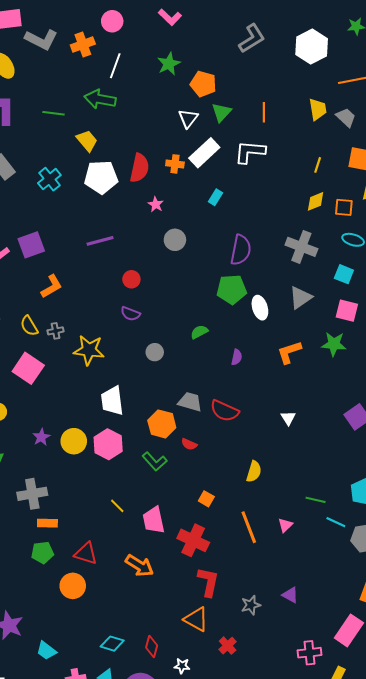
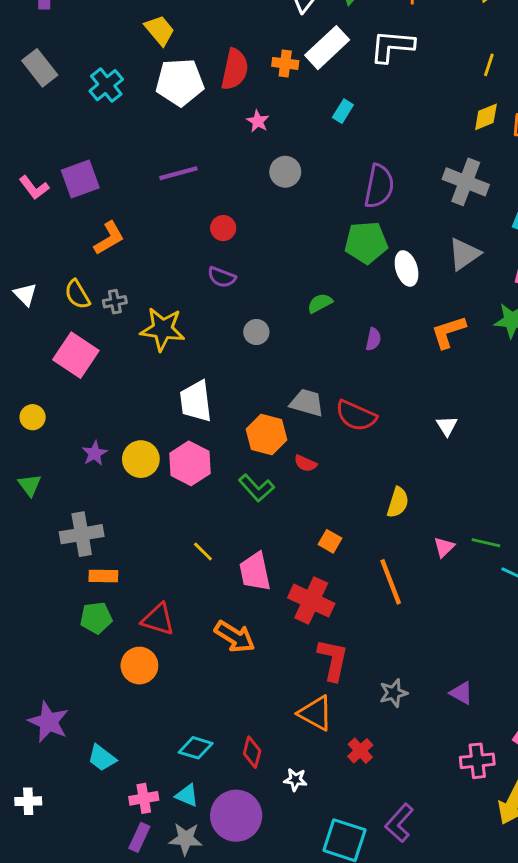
pink triangle: (285, 525) -> (444, 547), moved
purple triangle: (290, 595) -> (461, 693), moved

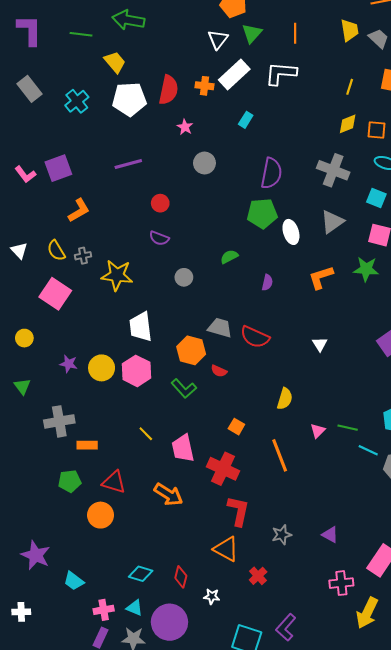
purple star: (95, 453) -> (69, 364), turned -30
orange rectangle: (103, 576) -> (87, 445), moved

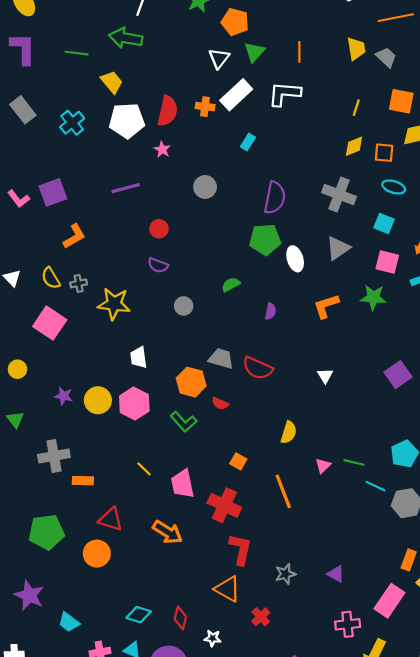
pink star: (185, 127) -> (162, 149), moved
white trapezoid: (141, 327) -> (139, 357), size x0.7
green pentagon: (70, 481) -> (46, 532), moved, size x1.5

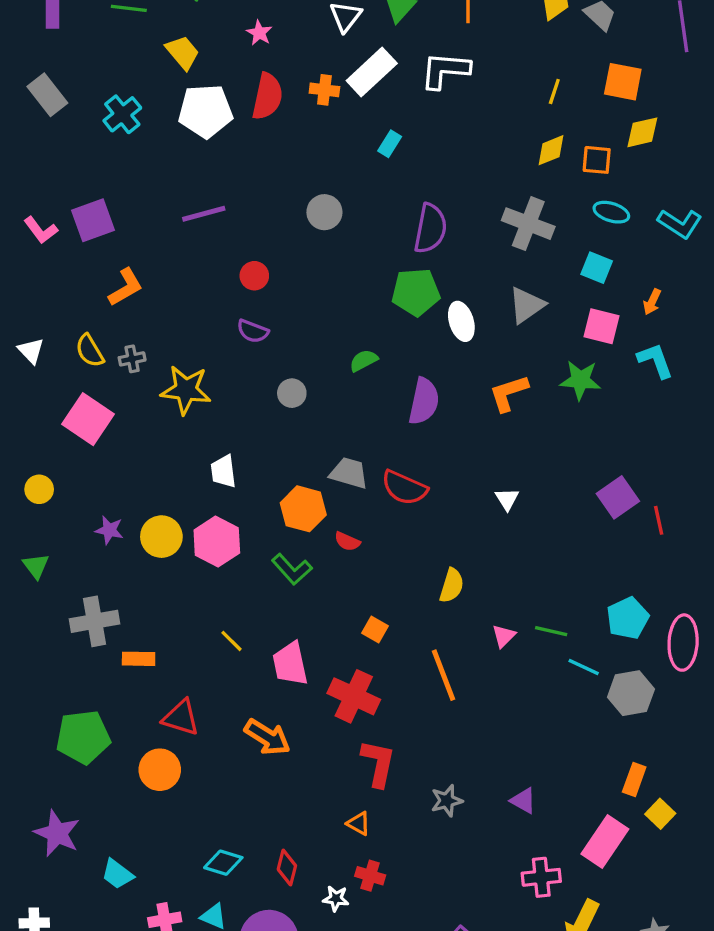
pink star: (162, 149) -> (259, 33), moved
purple semicircle: (270, 311) -> (424, 401), size x1.8
orange triangle: (228, 589) -> (359, 824), size x0.6
red cross: (261, 617) -> (370, 876), moved, turned -30

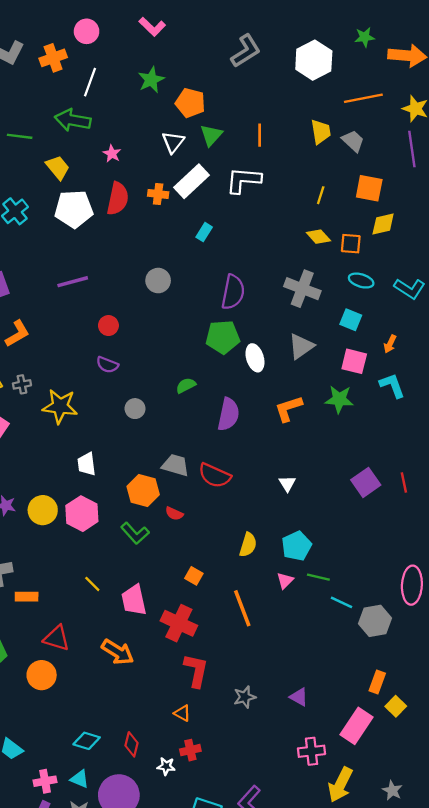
yellow diamond: (551, 150) -> (318, 237), turned 70
red line: (659, 520) -> (404, 482), moved
cyan pentagon: (628, 618) -> (297, 546), moved
red cross: (370, 876) -> (190, 750), turned -30

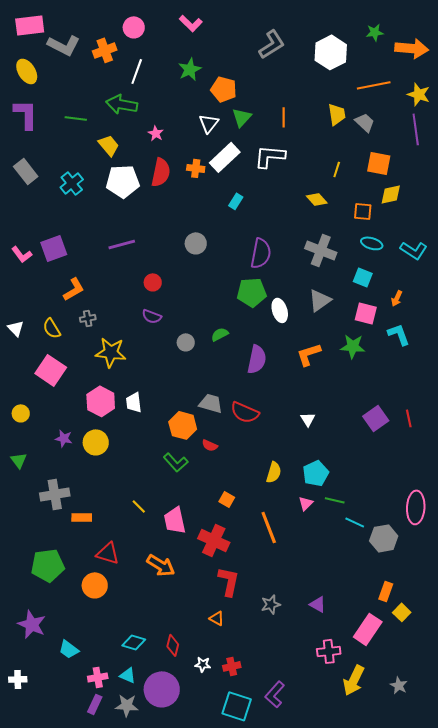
yellow diamond: (318, 237) -> (317, 199), moved
gray cross: (22, 384) -> (88, 318), moved
gray circle: (135, 409) -> (186, 342), moved
pink hexagon: (82, 514) -> (101, 401), moved
red cross: (190, 750) -> (232, 666), moved

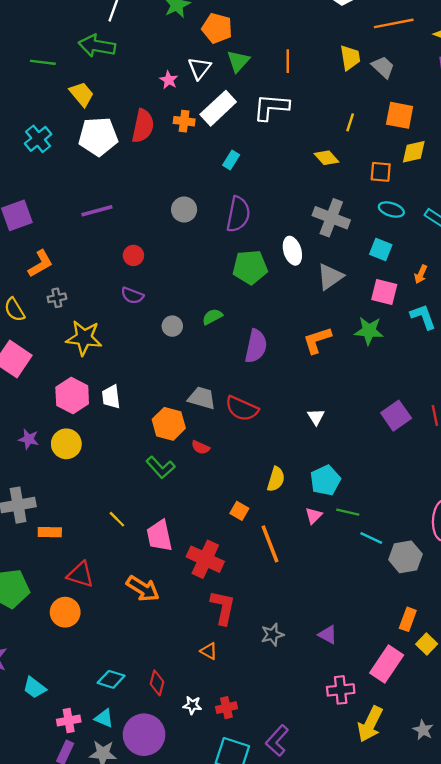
pink star: (156, 133) -> (169, 80), moved
purple semicircle: (261, 253) -> (238, 214), moved
white ellipse: (280, 310) -> (292, 251), moved
orange square: (227, 499) -> (239, 511), moved

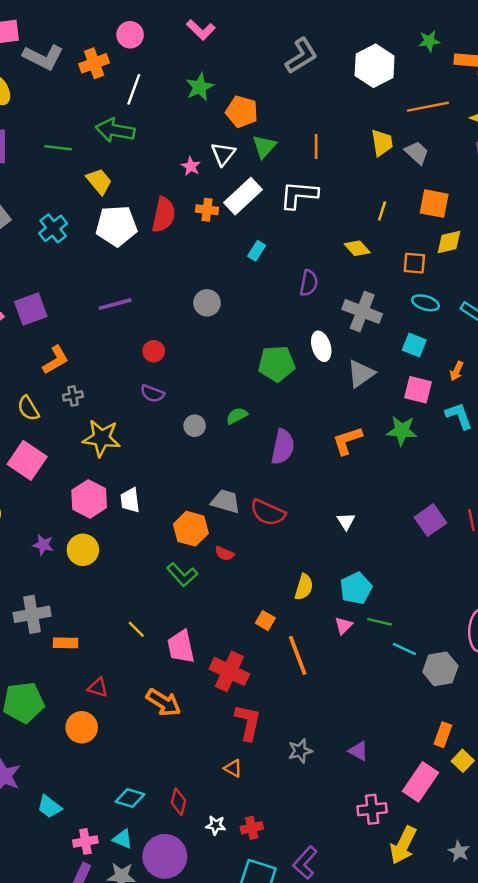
purple semicircle: (238, 214) -> (309, 283), moved, size x0.7
red triangle: (80, 575) -> (98, 688), size x0.7

